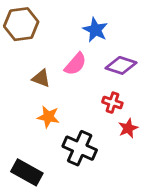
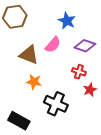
brown triangle: (41, 78) -> (29, 55), size x1.5

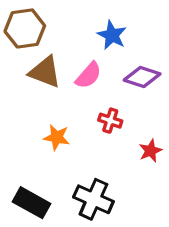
brown triangle: (29, 55) -> (45, 72), moved
red cross: (79, 72) -> (110, 121), moved
black cross: (56, 104) -> (93, 199), moved

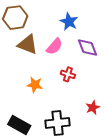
purple diamond: (142, 77) -> (88, 47), turned 50
red star: (150, 151) -> (93, 107), moved
black cross: (93, 199) -> (58, 123), turned -30

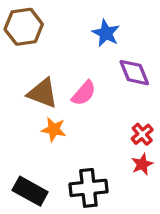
brown triangle: (28, 44) -> (43, 93), moved
pink semicircle: (54, 46) -> (84, 93), moved
red cross: (68, 74) -> (142, 134), moved, turned 32

